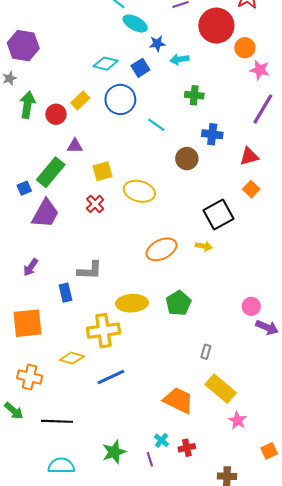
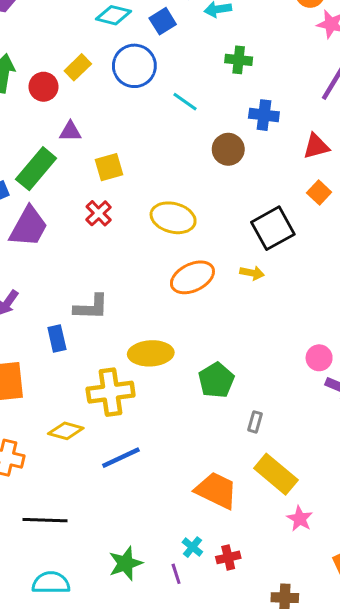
yellow ellipse: (139, 191) -> (173, 218), moved
green pentagon: (178, 303) -> (216, 380), moved

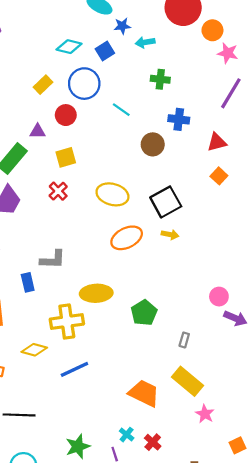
red circle: (43, 87) -> (66, 115), moved
black square: (273, 228) -> (166, 202), moved
gray rectangle: (255, 422) -> (184, 340), moved
red cross: (228, 557) -> (153, 442), turned -35

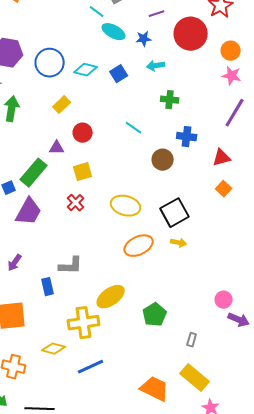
blue star: (122, 26) -> (144, 39), moved
orange circle: (212, 30) -> (231, 51), moved
blue circle: (84, 84) -> (50, 63), moved
yellow ellipse: (96, 293) -> (111, 297), turned -32

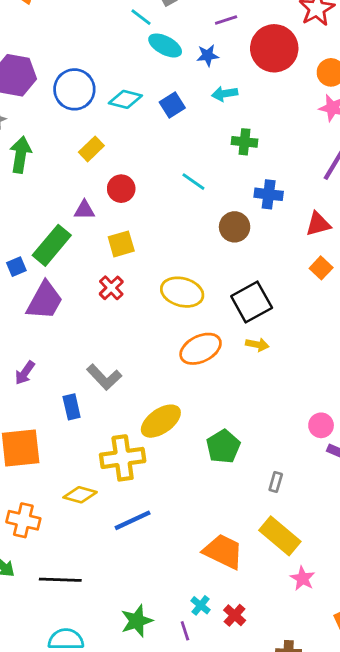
gray L-shape: (71, 266) -> (104, 377), turned 45

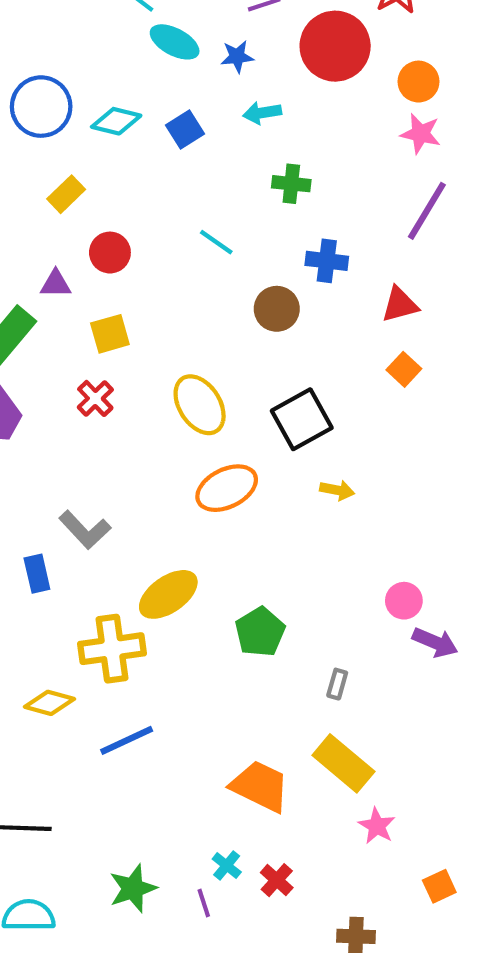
yellow ellipse: (182, 292) -> (200, 405), turned 42
yellow arrow: (257, 345) -> (337, 490), moved

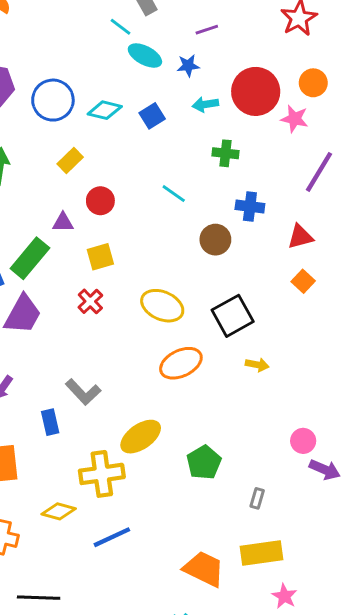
red circle: (335, 46) -> (256, 91), moved
pink star: (421, 134) -> (295, 119), moved
yellow ellipse: (200, 405) -> (162, 306), turned -33
yellow rectangle: (343, 763) -> (261, 553), turned -48

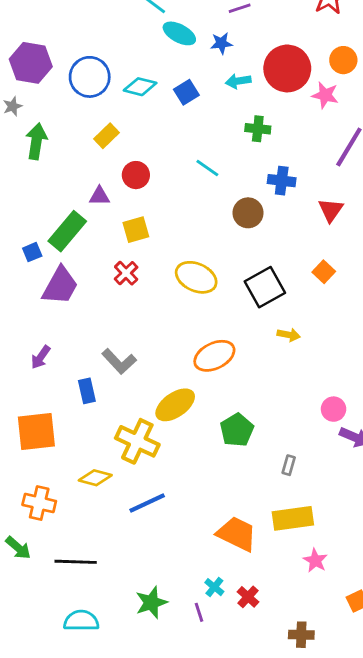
red triangle: (300, 237) -> (331, 210), turned -40
orange square: (303, 281) -> (324, 272), moved
orange ellipse: (181, 363) -> (214, 356), moved
yellow cross: (102, 474) -> (137, 441), turned 33

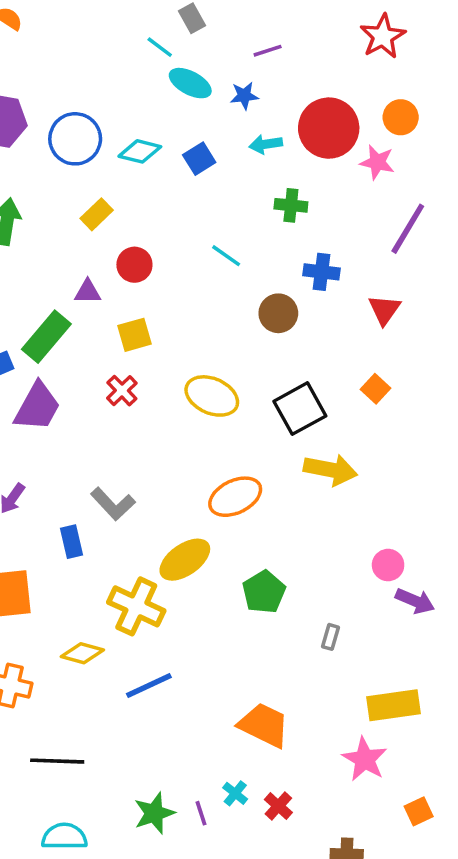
yellow arrow: (289, 335) -> (330, 470), size x1.8
yellow rectangle: (293, 518) -> (393, 705), moved
pink star: (315, 560) -> (365, 759), size x1.4
purple line: (199, 612) -> (201, 813), moved

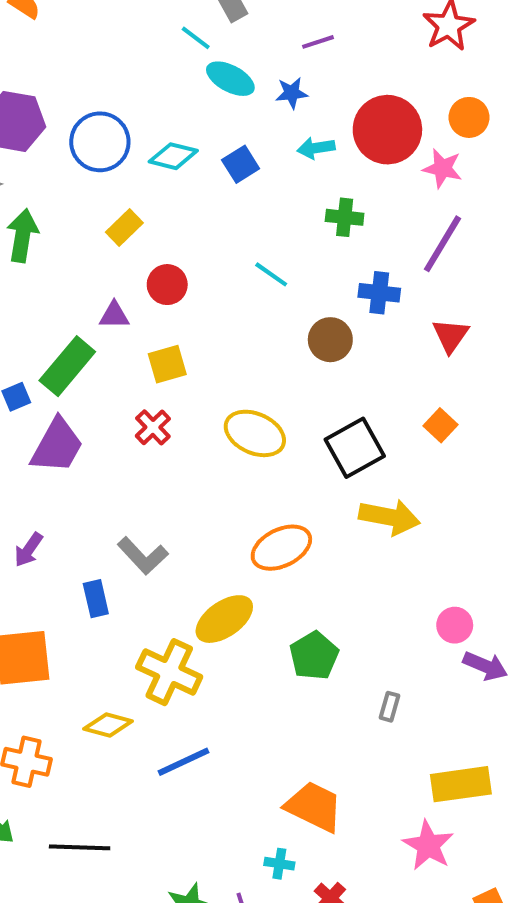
purple line: (408, 229) -> (442, 244), moved
cyan cross: (235, 793) -> (279, 864), moved, turned -30

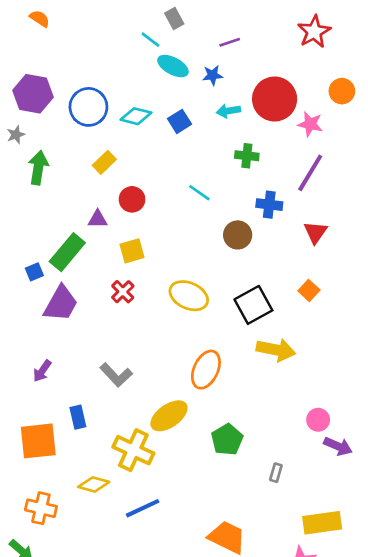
orange circle: (469, 117) -> (342, 91), moved
orange ellipse: (281, 548) -> (206, 370), turned -39
blue rectangle: (96, 599) -> (78, 417), moved

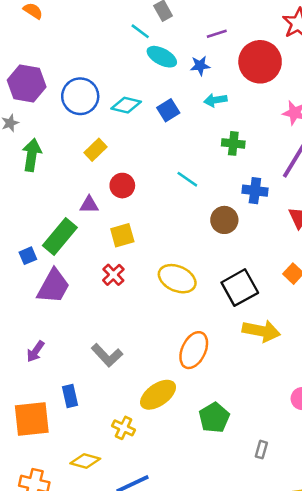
red circle: (275, 99) -> (260, 62), moved
yellow cross: (133, 450) -> (124, 428), size x0.6

